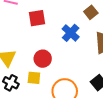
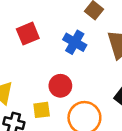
red circle: (43, 59) -> (60, 86), moved

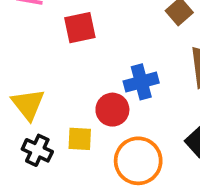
blue cross: (75, 42) -> (141, 82), moved, turned 35

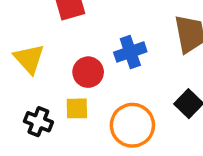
yellow triangle: (28, 104) -> (29, 59), moved
red circle: (112, 110) -> (88, 72), moved

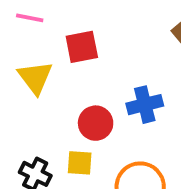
yellow triangle: (29, 59) -> (35, 77), moved

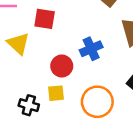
red square: (82, 47) -> (45, 19), turned 30

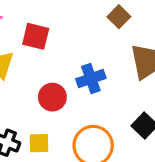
yellow square: (56, 93) -> (39, 143), moved

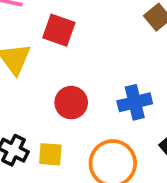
blue cross: (91, 79) -> (135, 102), moved

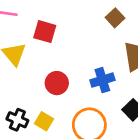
yellow square: (50, 154) -> (44, 121), turned 30

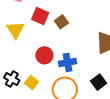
brown square: (115, 18) -> (61, 22), moved
blue cross: (102, 80) -> (68, 62), moved

